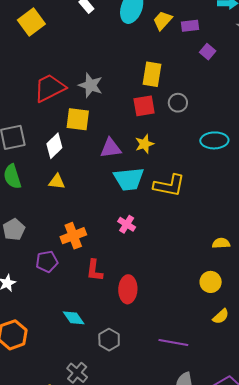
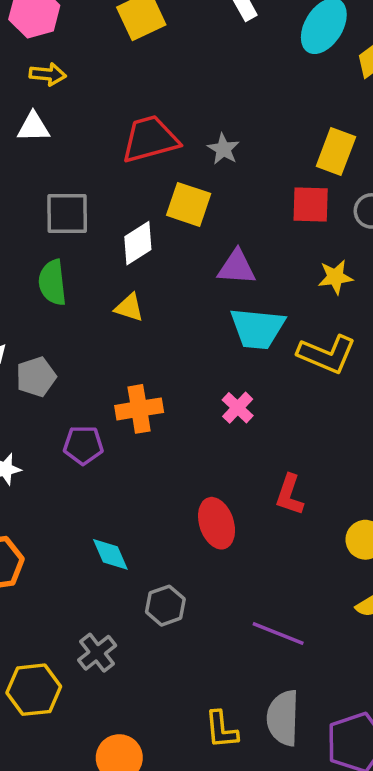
gray star: (91, 85) -> (223, 149), size x0.7
yellow star: (144, 144) -> (335, 277), moved
red L-shape: (95, 270) -> (290, 495), moved
red ellipse: (128, 289) -> (217, 523), turned -32

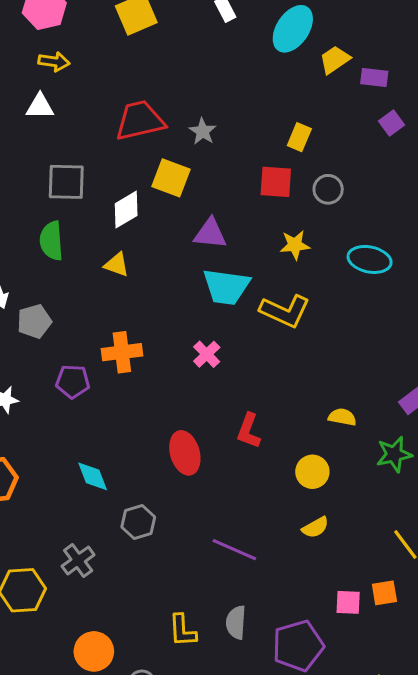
yellow rectangle: (336, 152) -> (299, 137), size x0.7
gray semicircle: (283, 718) -> (236, 622), size x0.7

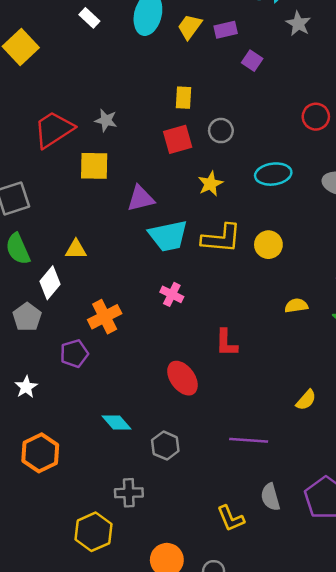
white diamond: (126, 210) -> (50, 283), moved
yellow circle: (312, 472) -> (268, 245), moved
gray cross: (78, 560) -> (129, 493), turned -36

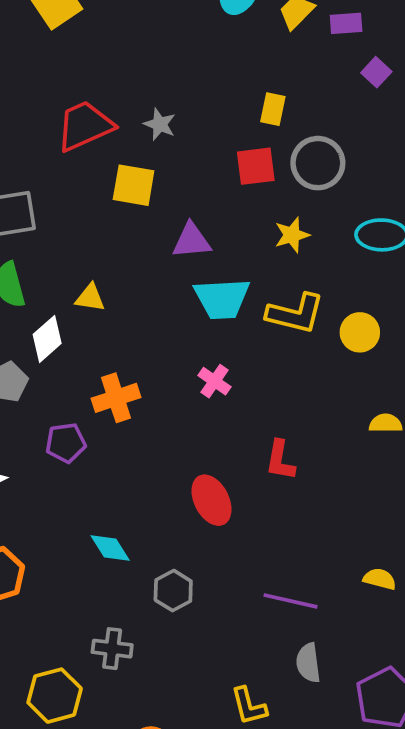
gray circle: (221, 131) -> (318, 163), size x1.5
yellow semicircle: (306, 400) -> (380, 579), moved, turned -125
gray semicircle: (270, 497) -> (308, 663), moved

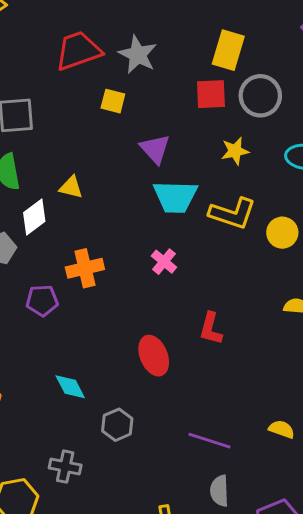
yellow rectangle: (273, 109) -> (228, 50), size x1.5
gray star: (160, 124) -> (138, 55), size x1.5
yellow square: (134, 185) -> (113, 101), size x0.7
purple triangle: (191, 241) -> (155, 149), turned 48

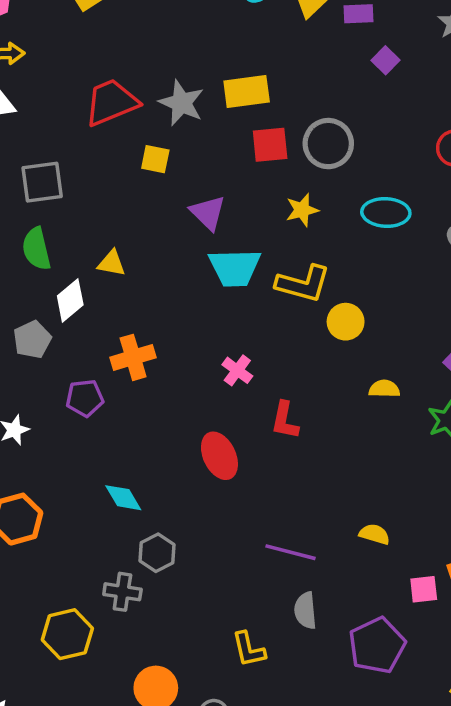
yellow rectangle: (228, 50) -> (247, 91), moved, turned 69
yellow circle: (282, 233) -> (346, 322), moved
pink cross: (164, 262) -> (237, 370), moved
gray hexagon: (117, 425) -> (157, 553), moved

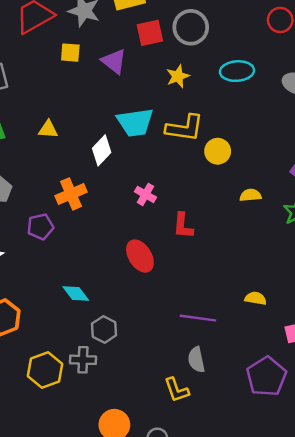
purple triangle: (208, 213) -> (114, 61), moved
white diamond: (70, 300) -> (102, 150), moved
gray semicircle: (305, 611) -> (196, 360), moved
yellow hexagon: (67, 634) -> (45, 370), moved

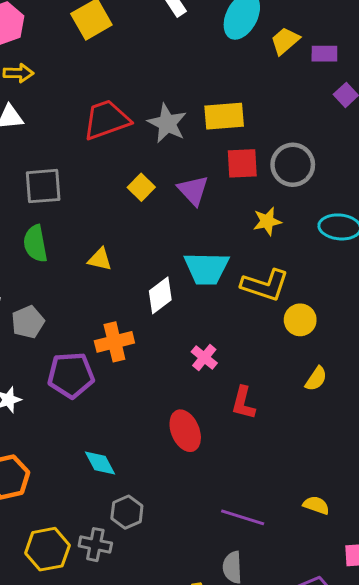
yellow square: (70, 53) -> (141, 187), moved, turned 30
yellow semicircle: (250, 195) -> (316, 379), moved, turned 120
purple pentagon: (40, 227) -> (71, 375), size x1.4

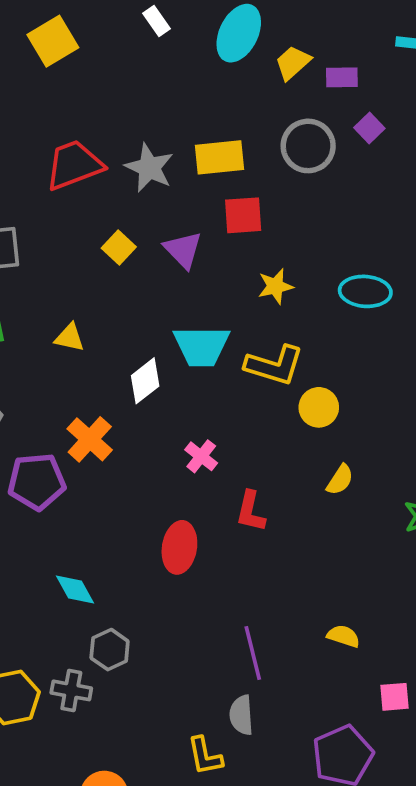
gray circle: (293, 165) -> (308, 146), moved
orange cross: (114, 342) -> (90, 439), turned -33
red ellipse: (185, 431) -> (179, 547), turned 33
purple line: (243, 517) -> (253, 653), turned 60

